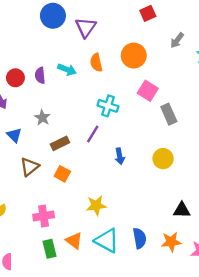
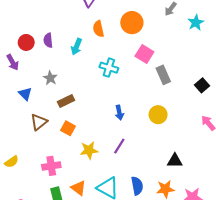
cyan arrow: (67, 70) -> (76, 47), moved, turned 91
purple line: (93, 134) -> (119, 146), moved
yellow star: (96, 205) -> (89, 150), moved

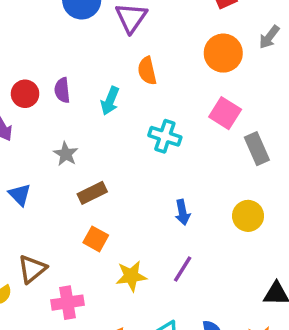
orange circle: (132, 23) -> (223, 53), moved
blue triangle: (25, 94) -> (20, 195), moved
brown triangle: (39, 122) -> (32, 269), moved

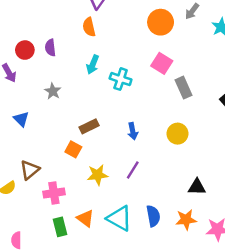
orange semicircle: (147, 71) -> (89, 27), moved
cyan arrow: (110, 101) -> (93, 65), moved
brown rectangle: (92, 193) -> (89, 126), moved

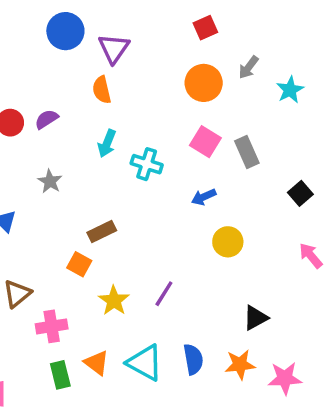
purple semicircle: (50, 48) -> (46, 119), turned 63
gray rectangle: (184, 88) -> (247, 152), moved
blue arrow: (133, 131) -> (204, 197), moved, turned 77
yellow star: (98, 175) -> (114, 301), turned -30
black triangle: (197, 187) -> (255, 318), turned -30

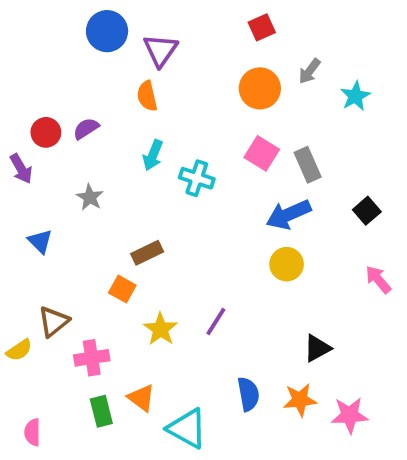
blue arrow: (204, 197) -> (288, 215), moved, size x1.6
cyan triangle: (145, 363) -> (187, 428), moved

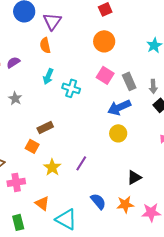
gray arrow: (309, 71) -> (153, 86), moved, turned -40
blue semicircle: (248, 394) -> (98, 201), turned -30
green rectangle: (101, 411) -> (18, 222), moved

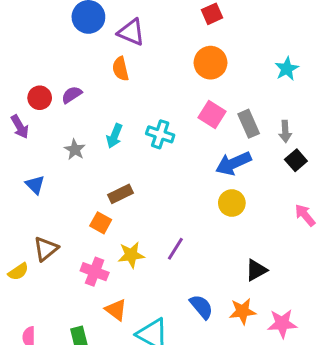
purple triangle: (52, 21) -> (131, 32), turned -42
cyan arrow: (48, 76) -> (114, 136), moved
yellow star: (52, 167) -> (131, 255), turned 30
pink cross: (16, 182) -> (95, 272), moved, turned 30

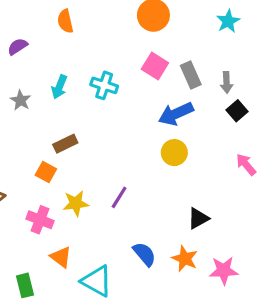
orange star: (243, 311) -> (185, 259), turned 30

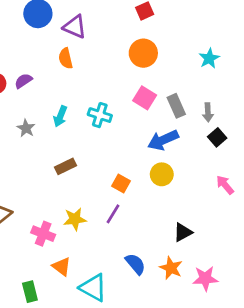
orange square: (46, 172) -> (121, 184), moved

